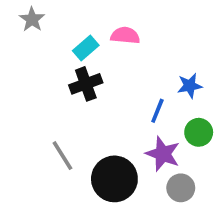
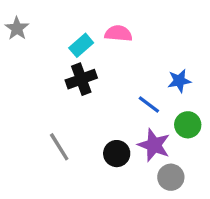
gray star: (32, 19) -> (17, 28), moved
blue line: (157, 111) -> (149, 104), turned -75
black circle: (114, 179) -> (117, 154), moved, size x0.6

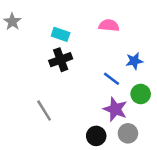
pink semicircle: (118, 33) -> (109, 25), moved
cyan rectangle: (81, 45) -> (61, 34), turned 60
black circle: (117, 154) -> (96, 136), moved

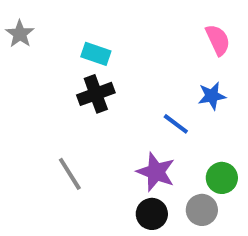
pink semicircle: (109, 25) -> (218, 40), moved, turned 60
green circle: (141, 94) -> (222, 178), moved
purple star: (115, 109) -> (156, 172), moved

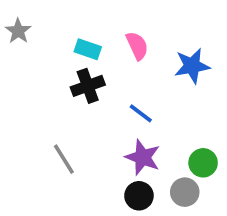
pink semicircle: (218, 40) -> (137, 46), moved
blue star: (212, 96) -> (192, 66), moved, size x1.4
blue line: (176, 124) -> (141, 113), moved

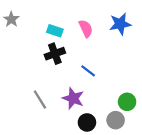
blue star: (192, 66) -> (120, 24), moved
purple star: (143, 157) -> (73, 98), moved

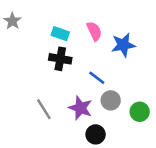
blue star: (120, 24) -> (123, 45), moved
black cross: (55, 54) -> (60, 59), turned 30
gray circle: (116, 120) -> (111, 100), moved

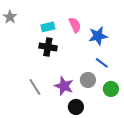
cyan rectangle: (60, 34) -> (48, 27), turned -32
blue line: (97, 78) -> (102, 63), moved

